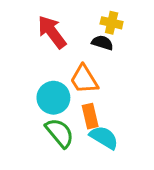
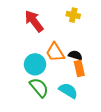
black semicircle: (102, 43) -> (75, 55), moved
orange rectangle: (90, 116) -> (79, 68), moved

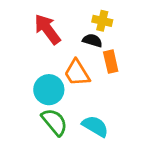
black semicircle: (75, 55) -> (92, 40), moved
orange rectangle: (79, 68) -> (111, 62), moved

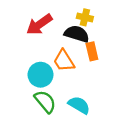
red arrow: (47, 29) -> (39, 24), turned -88
black semicircle: (92, 40) -> (77, 34), size x1.5

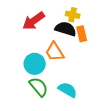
orange rectangle: (92, 51) -> (82, 34), moved

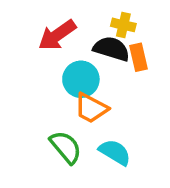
orange trapezoid: (55, 52) -> (91, 108), moved, turned -30
cyan circle: (35, 64) -> (81, 79), moved

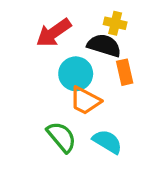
orange rectangle: (139, 57) -> (125, 72), moved

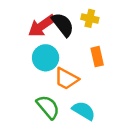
black semicircle: (104, 45) -> (63, 25), moved, turned 35
cyan circle: (76, 74) -> (46, 58), moved

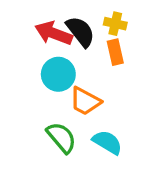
red arrow: (42, 26) -> (54, 33), turned 56
orange rectangle: (97, 57) -> (115, 52), moved

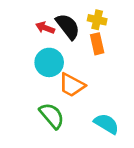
red arrow: (54, 33) -> (45, 28), size x0.6
cyan semicircle: (107, 142) -> (106, 124), moved

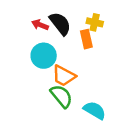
yellow cross: (97, 20) -> (95, 22), moved
green semicircle: (52, 116) -> (61, 96), moved

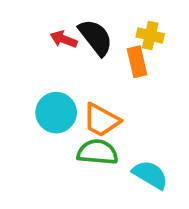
cyan circle: (44, 56) -> (56, 113), moved
green semicircle: (61, 96) -> (98, 152), turned -45

